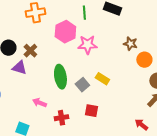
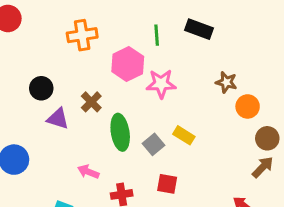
brown cross: (30, 51) -> (91, 102), moved

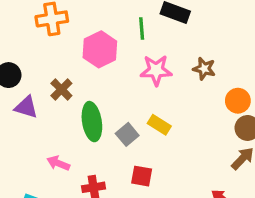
green line: (157, 35) -> (142, 29), moved
pink star: (161, 84) -> (156, 70), moved
orange circle: (248, 106) -> (238, 101), moved

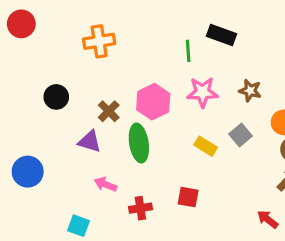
pink hexagon: (100, 49) -> (153, 102), moved
purple triangle: (26, 107) -> (90, 141), moved
gray square: (127, 134) -> (241, 135), moved

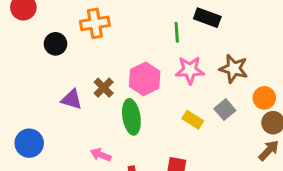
brown star: (250, 91) -> (234, 69), size x1.4
black circle: (56, 97) -> (55, 44), moved
purple triangle: (90, 141) -> (72, 99), moved

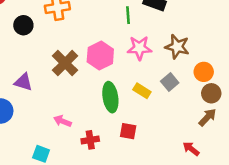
brown cross: (104, 88) -> (65, 63), size x1.5
purple triangle: (72, 99) -> (23, 82), moved
green ellipse: (131, 117) -> (110, 97), moved

